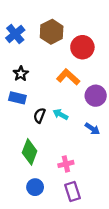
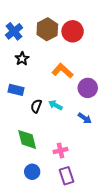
red circle: (82, 47) -> (73, 31), moved
black star: (21, 74) -> (22, 59), moved
green diamond: (30, 152) -> (27, 139), turned -35

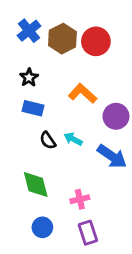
blue cross: (14, 31) -> (29, 31), moved
blue rectangle: (16, 90) -> (33, 108), moved
black semicircle: (36, 106) -> (48, 140), turned -56
blue arrow: (85, 118) -> (112, 156), size x1.6

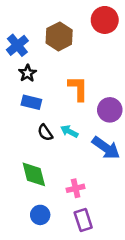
blue cross: (29, 31) -> (17, 45), moved
red circle: (96, 41) -> (105, 20), moved
orange L-shape: (83, 94) -> (78, 88), turned 48

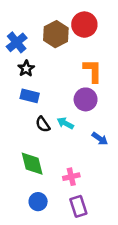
red circle: (105, 20) -> (84, 25), moved
orange L-shape: (78, 88) -> (93, 71), moved
purple circle: (110, 110) -> (86, 99), moved
blue arrow: (106, 148) -> (100, 139), size x0.6

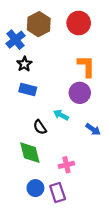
brown hexagon: (56, 34) -> (39, 24), moved
black semicircle: (43, 124) -> (40, 127), moved
purple rectangle: (78, 206) -> (58, 192), moved

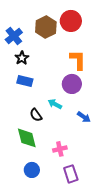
brown hexagon: (39, 24) -> (46, 27), moved
purple rectangle: (58, 192) -> (71, 174), moved

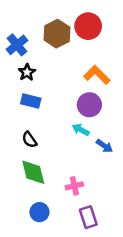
orange L-shape: (78, 60) -> (97, 75), turned -45
cyan arrow: (55, 104) -> (81, 130), moved
black semicircle: (36, 115) -> (29, 140), moved

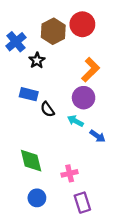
black star: (27, 72) -> (37, 60), moved
orange L-shape: (97, 75) -> (91, 70), turned 90
black semicircle: (29, 140) -> (47, 109), moved

